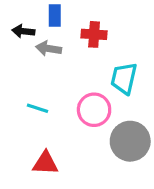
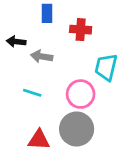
black arrow: (23, 31) -> (16, 42), moved
gray arrow: (49, 49) -> (42, 56), moved
gray circle: (130, 141) -> (77, 129), moved

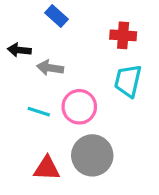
blue rectangle: (47, 13) -> (57, 16), turned -48
red cross: (81, 30) -> (123, 35), moved
pink circle: (81, 94) -> (79, 107), moved

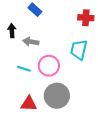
red cross: (123, 35) -> (86, 18), moved
black arrow: (19, 50) -> (12, 31), turned 80

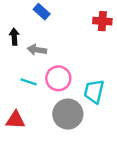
cyan trapezoid: (79, 50) -> (94, 91), moved
red triangle: (29, 104) -> (15, 120), moved

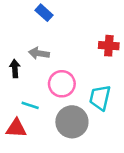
red cross: (102, 21) -> (109, 46), moved
black arrow: (14, 37) -> (15, 69), moved
cyan line: (29, 82) -> (30, 105), moved

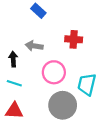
red cross: (109, 46) -> (74, 39), moved
cyan line: (30, 105) -> (14, 83), moved

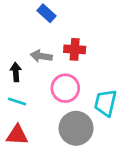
red cross: (74, 39) -> (75, 49), moved

